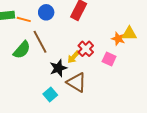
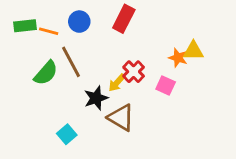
cyan square: (50, 94) -> (67, 134), moved

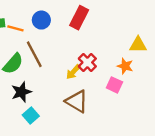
orange star: (178, 58) -> (125, 66), moved
pink square: (166, 86) -> (114, 85), moved
black star: (96, 98) -> (21, 92), moved

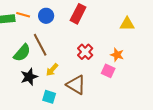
orange line: (15, 28) -> (23, 15), moved
yellow triangle: (138, 45) -> (127, 24), moved
yellow arrow: (73, 72) -> (52, 70), moved
cyan square: (31, 116) -> (49, 97), moved, turned -32

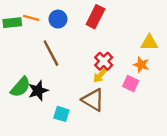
yellow triangle: (127, 24) -> (149, 42), moved
green semicircle: (22, 53) -> (20, 87), moved
yellow arrow: (52, 70) -> (100, 75), moved

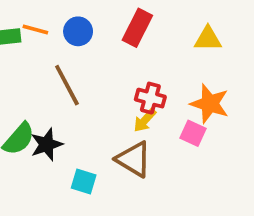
yellow triangle: (149, 42) -> (208, 39), moved
red cross: (104, 61) -> (150, 98), turned -30
orange star: (141, 65) -> (210, 104), size x1.5

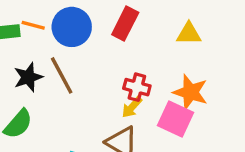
blue circle: (78, 31) -> (72, 27), size x1.5
pink square: (193, 133) -> (175, 119), size x1.5
black star: (47, 144) -> (28, 77), moved

